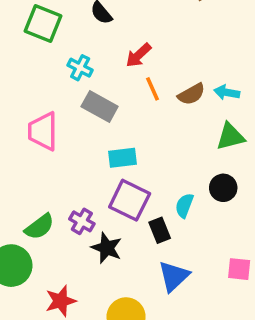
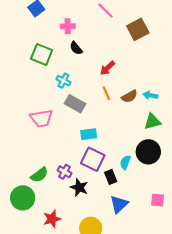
red arrow: (138, 55) -> (107, 68), moved
pink trapezoid: (43, 131) -> (42, 118), turned -100
black circle: (223, 188) -> (148, 152), size x1.5

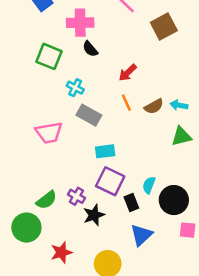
pink cross: (68, 26) -> (80, 23), size x1.5
black circle: (148, 152) -> (174, 200), moved
black star: (79, 187) -> (94, 215), turned 30

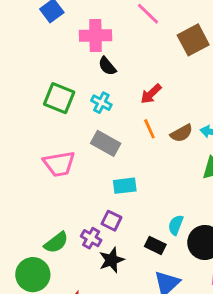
green square: (49, 56) -> (59, 98), moved
cyan cross: (75, 88) -> (101, 103), moved
purple square: (110, 181) -> (112, 221), moved, size x0.6
black rectangle: (131, 203) -> (155, 245), turned -42

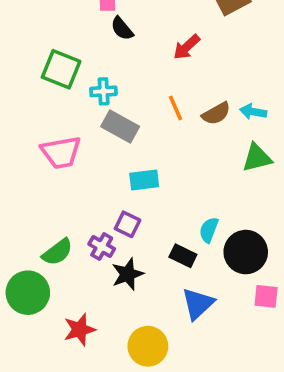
red arrow: (151, 94) -> (187, 47), moved
cyan cross: (101, 103) -> (104, 91), moved, turned -30

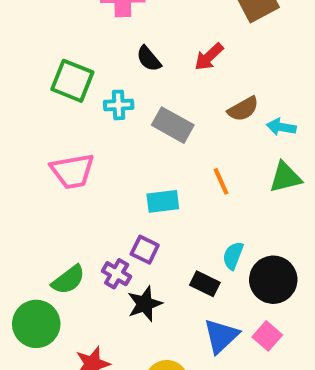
black semicircle: (122, 29) -> (149, 59), moved
orange line: (176, 108) -> (221, 181), moved
brown semicircle: (216, 114) -> (243, 109), moved
gray rectangle: (120, 126) -> (173, 125), moved
pink square: (266, 296) -> (267, 336), moved, turned 35

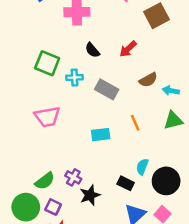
purple square: (145, 250) -> (53, 207), moved

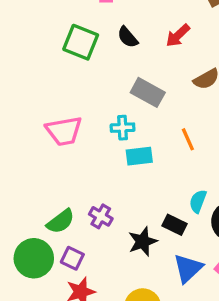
green square: (47, 63) -> (81, 42), moved
cyan cross: (74, 77) -> (123, 128), moved
black star: (90, 195) -> (143, 242), moved

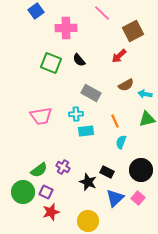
red arrow: (178, 35) -> (119, 56), moved
cyan semicircle: (198, 201) -> (121, 142), moved
black star: (143, 242) -> (88, 182), turned -30

